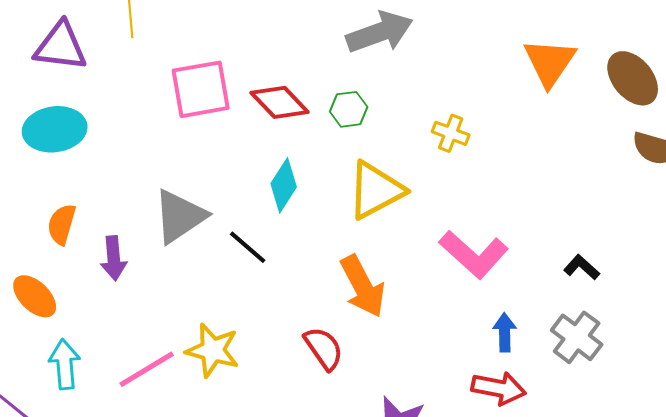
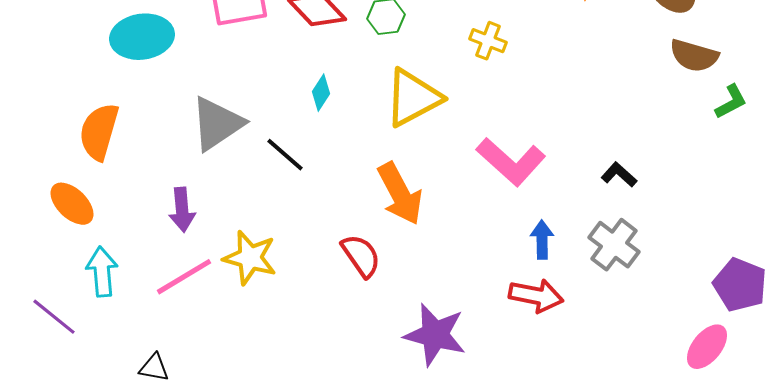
cyan ellipse: (55, 129) -> (142, 37), moved
cyan diamond: (284, 185) -> (321, 93), size x0.7
orange semicircle: (62, 224) -> (99, 132), size x1.4
purple arrow: (114, 258) -> (182, 210), moved

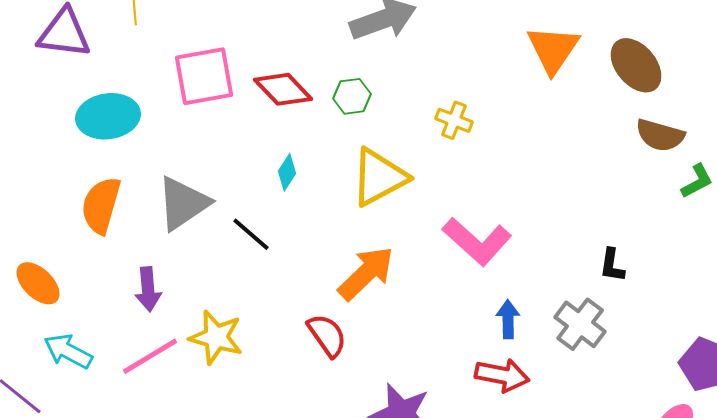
orange semicircle: (99, 132) -> (101, 205), moved
black L-shape: (619, 175) -> (612, 265), moved, turned -123
orange arrow: (400, 194) -> (366, 273), turned -106
cyan arrow: (102, 272) -> (68, 351), turned -57

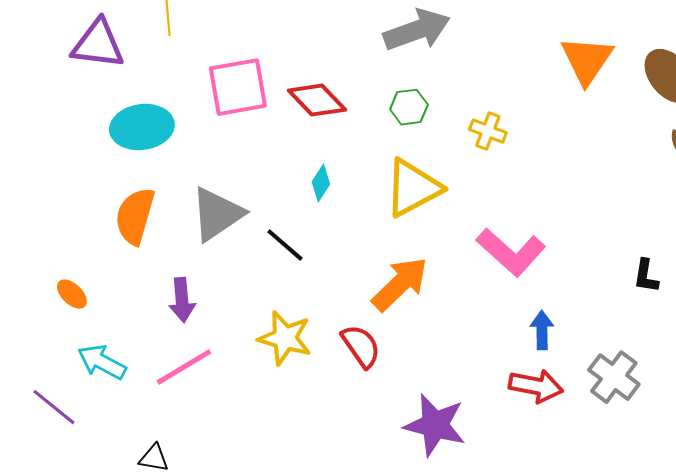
green hexagon: (352, 96) -> (409, 107), moved
orange ellipse: (38, 283) -> (72, 294), size x0.7
gray cross: (580, 324) -> (614, 377), moved
yellow star: (216, 337) -> (285, 338), moved

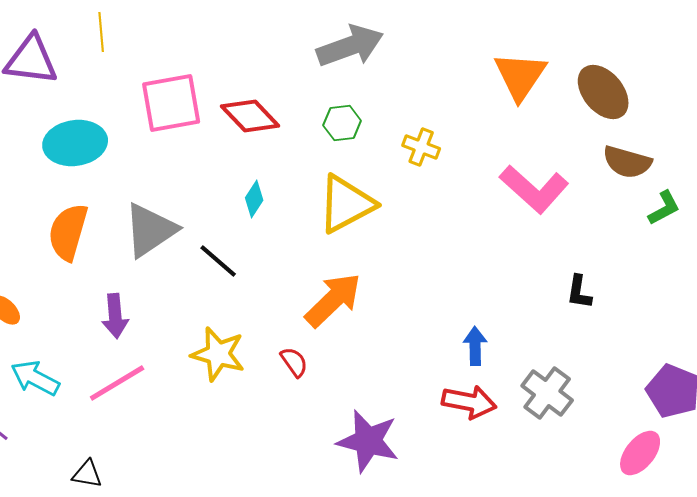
pink L-shape: (511, 252) -> (534, 189), moved
red semicircle: (361, 346) -> (294, 362), size x0.7

